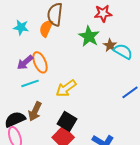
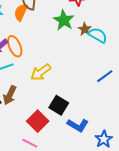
black square: (67, 121) -> (59, 105), moved

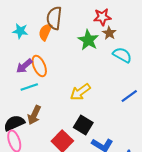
brown star: (85, 29) -> (109, 33), moved
yellow arrow: (41, 72) -> (80, 92), moved

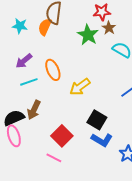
orange ellipse: (39, 66) -> (53, 70), moved
black square: (83, 125) -> (97, 120), moved

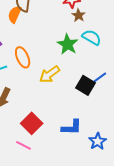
green star: (88, 35) -> (68, 44), moved
black square: (97, 120) -> (86, 85), moved
blue L-shape: (102, 140) -> (72, 127), turned -30

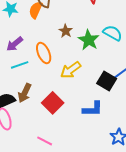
brown star: (79, 15) -> (66, 31), moved
red square: (32, 123) -> (53, 103), moved
blue L-shape: (72, 127) -> (93, 109), moved

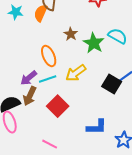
purple arrow: (15, 44) -> (29, 78), moved
cyan line: (20, 65) -> (48, 79), moved
blue L-shape: (93, 109) -> (97, 127), moved

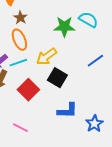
brown star: (71, 34) -> (20, 18), moved
green star: (94, 43) -> (64, 27), turned -30
black square: (112, 84) -> (57, 78), moved

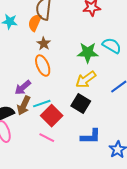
yellow arrow: (46, 57) -> (86, 80), moved
cyan line: (18, 63) -> (42, 104), moved
pink line: (20, 128) -> (47, 138), moved

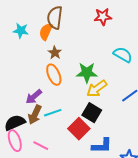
green star: (88, 53) -> (87, 73), moved
red square: (52, 116) -> (79, 129), moved
pink line: (47, 138) -> (41, 146), moved

